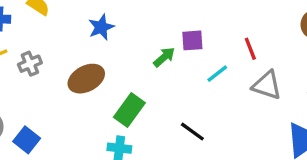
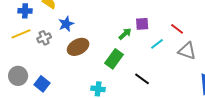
blue star: (101, 27) -> (66, 24), moved
red line: (250, 49) -> (177, 29), turned -32
green rectangle: (129, 110) -> (114, 59), moved

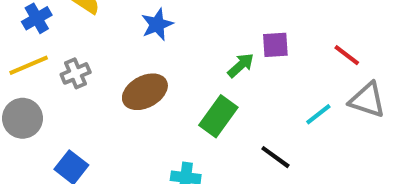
blue cross: (25, 11) -> (37, 18), turned -32
blue star: (66, 24) -> (157, 24), moved
cyan line: (157, 44) -> (318, 114), moved
gray circle: (18, 76) -> (22, 118), moved

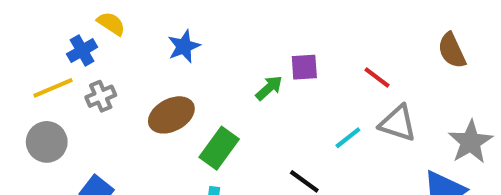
blue cross: (37, 18) -> (82, 51), moved
green rectangle: (218, 116) -> (219, 148), moved

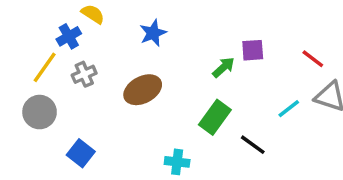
yellow line: (53, 88) -> (45, 67), turned -32
green rectangle: (219, 148) -> (215, 117), moved

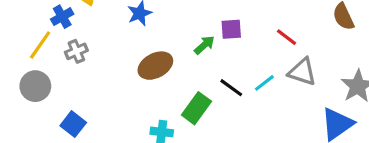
brown ellipse: (143, 90) -> (155, 66), moved
green rectangle: (215, 117) -> (196, 108), moved
black line: (253, 145) -> (231, 88), moved

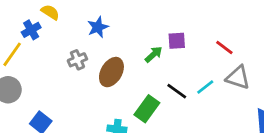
gray cross: (76, 51) -> (77, 60), moved
brown ellipse: (155, 66) -> (111, 72), turned -32

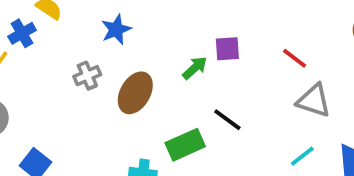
cyan line: (205, 87) -> (302, 156), moved
green rectangle: (147, 109) -> (185, 145), turned 30

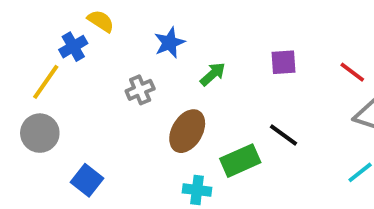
green arrow: (195, 68) -> (213, 74), moved
brown ellipse: (135, 93) -> (187, 131), moved

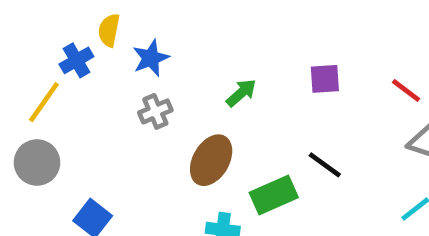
yellow semicircle: (101, 21) -> (109, 30), turned -112
blue star: (170, 43) -> (151, 58), moved

